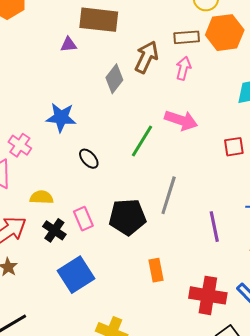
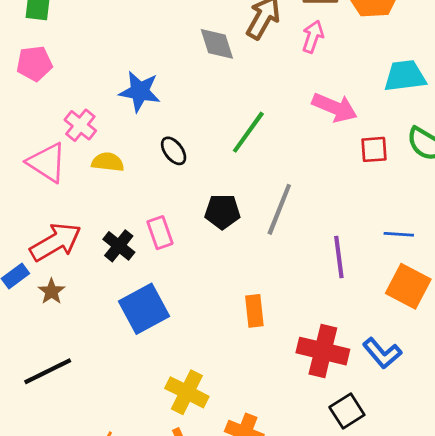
gray diamond: (114, 79) -> (217, 44), turned -60
pink arrow: (181, 120) -> (335, 107), moved
yellow semicircle: (42, 197) -> (108, 162), moved
black pentagon: (127, 217) -> (222, 212), moved, size x0.7

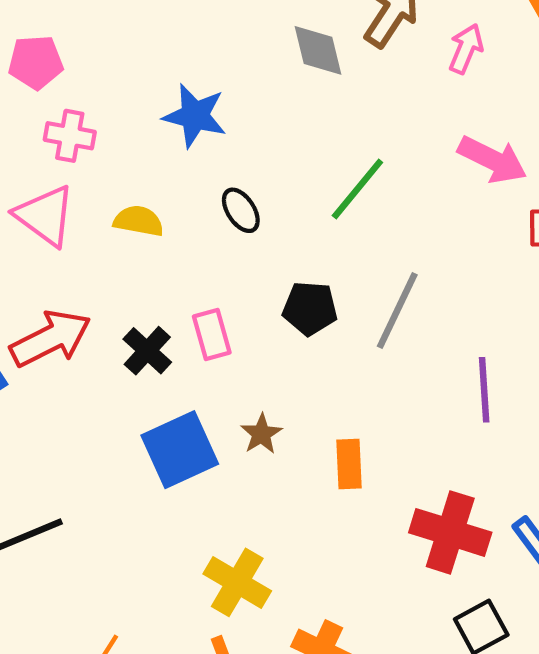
pink cross: (80, 125) -> (70, 136), moved, turned -32
brown star: (51, 291) -> (261, 434), moved

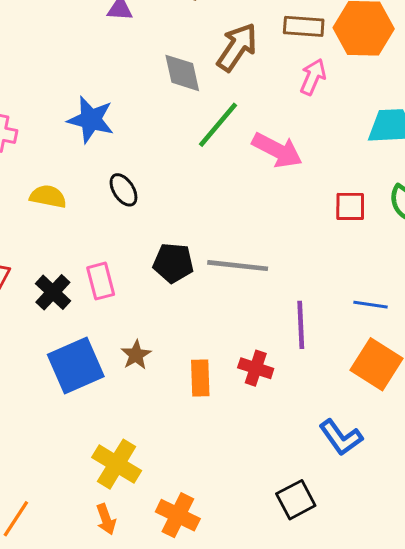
pink arrow: (466, 49) -> (313, 77), moved
pink arrow: (492, 160) -> (277, 150), moved
green line: (357, 189) -> (218, 125), moved
gray line: (397, 311) -> (238, 266), turned 70
red cross: (450, 532) -> (256, 368), moved, size x0.6

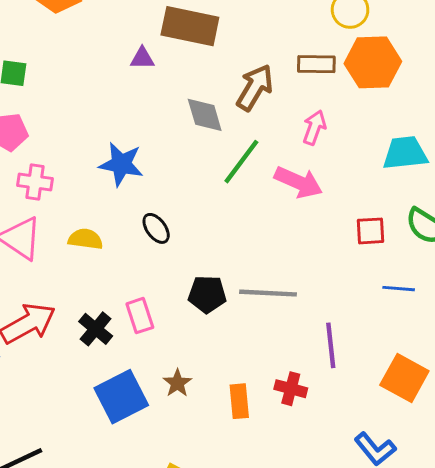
pink arrow: (313, 77) -> (314, 128), moved
blue line: (370, 305) -> (399, 289), moved

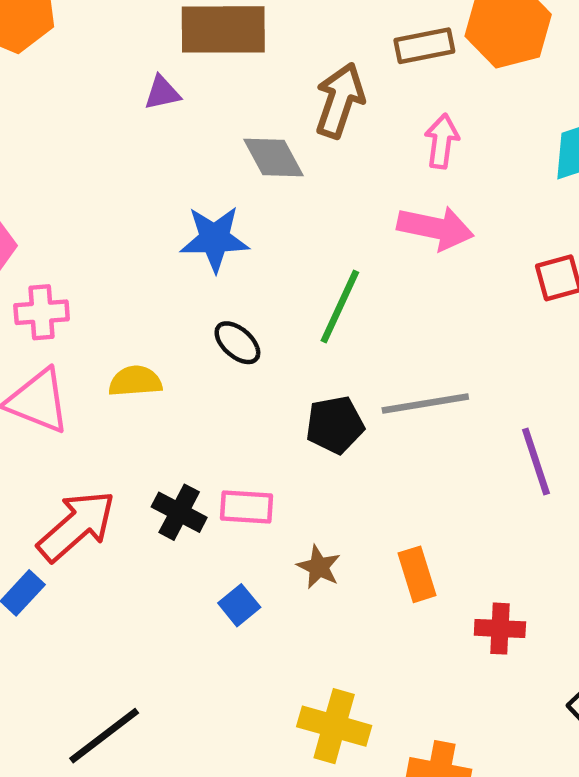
green line: (241, 162) -> (340, 306), moved
blue star: (121, 164) -> (215, 239), moved
pink rectangle: (140, 316) -> (247, 507), moved, turned -56
red cross: (291, 389) -> (500, 629), moved
blue square: (121, 397) -> (239, 605), size x0.5

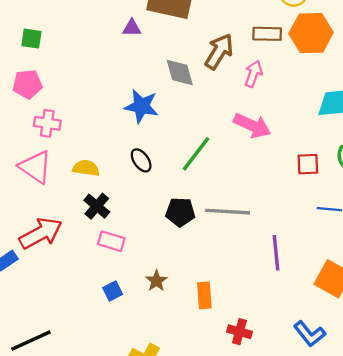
pink arrow: (442, 141) -> (253, 74), moved
pink rectangle: (247, 507) -> (111, 241), moved
black cross: (179, 512) -> (97, 206), moved

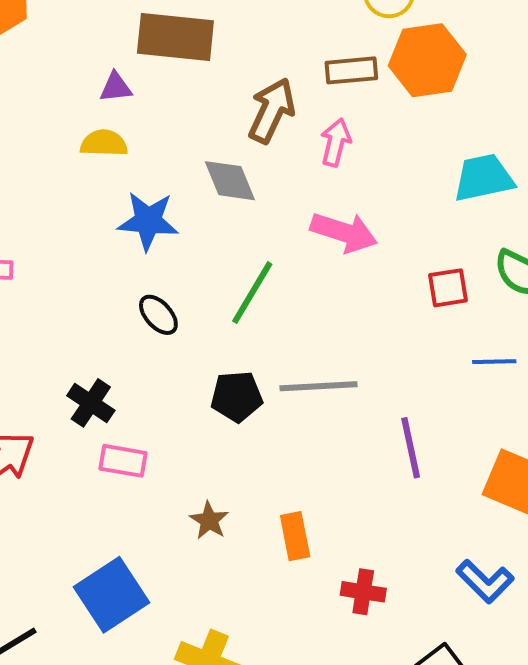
gray diamond: (180, 72) -> (230, 181), moved
yellow semicircle: (86, 168) -> (104, 143), moved
blue square: (113, 291) -> (111, 595), moved, size x2.0

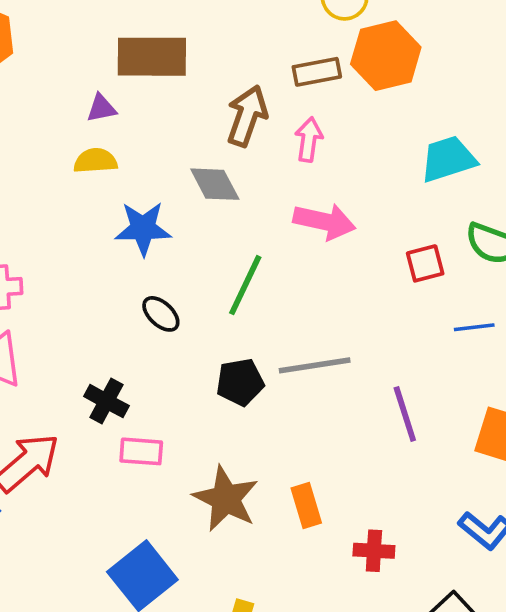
brown star: (209, 520) -> (226, 499), size x1.8

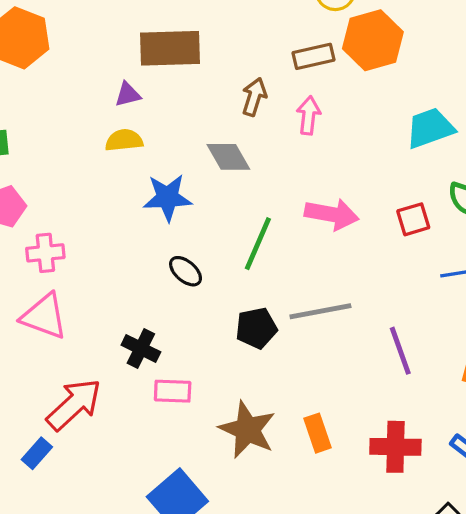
brown arrow: (247, 116) -> (254, 97), size x0.7
pink arrow: (324, 221) -> (332, 214), moved
red cross: (374, 551) -> (395, 447), moved, size x1.4

